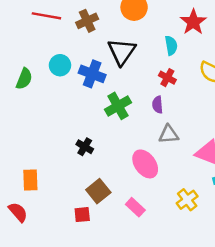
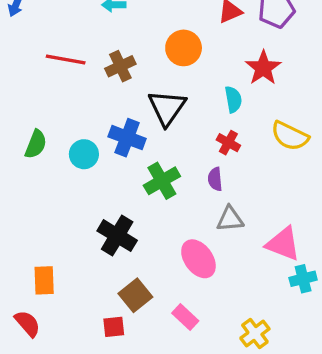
cyan circle: (60, 65) -> (84, 154), moved
black cross: (85, 147) -> (117, 236), size x1.6
yellow cross: (187, 200) -> (255, 334), moved

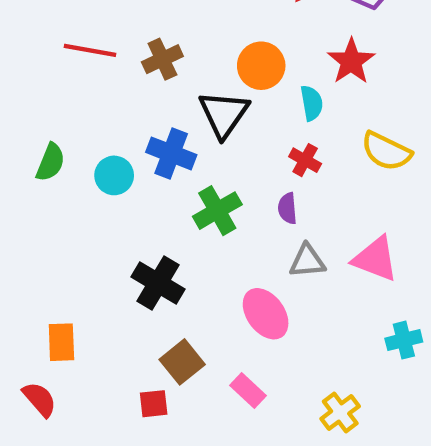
orange circle: (184, 48) -> (261, 66), moved
pink triangle: (283, 244) -> (375, 259), moved

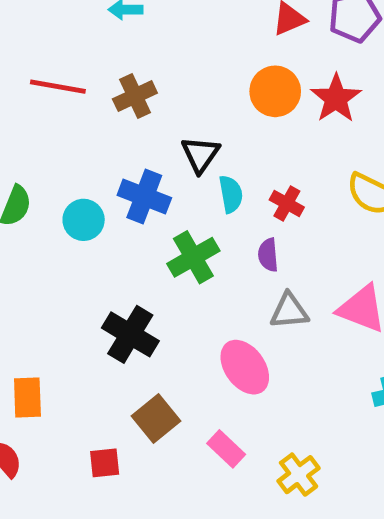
orange circle: (261, 66) -> (275, 91), moved
cyan semicircle: (312, 103) -> (231, 194), moved
black triangle: (224, 114) -> (200, 154), size x0.7
red square: (154, 404) -> (105, 463), moved
yellow cross: (340, 412) -> (299, 475), moved

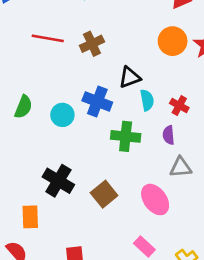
black triangle: (200, 154) -> (130, 77), turned 35
green cross: (193, 257) -> (126, 136), turned 36
black cross: (130, 334) -> (58, 181), moved
brown square: (156, 419) -> (104, 194), moved

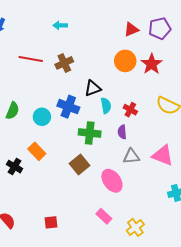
black cross: (58, 181) -> (15, 167), moved, size x0.7
brown square: (104, 194) -> (79, 164), moved
orange rectangle: (30, 217) -> (37, 151), moved, turned -42

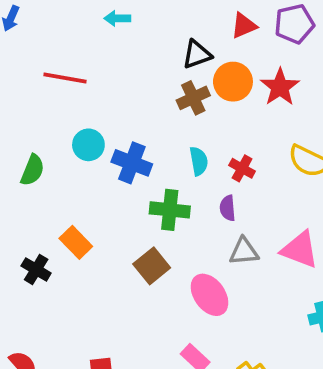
brown cross: (64, 63) -> (193, 98), moved
black triangle: (93, 88) -> (197, 55), moved
cyan circle: (42, 117) -> (88, 145), moved

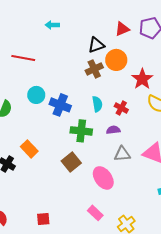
red star: (280, 87) -> (142, 79), moved
purple semicircle: (228, 208) -> (113, 130), turned 88

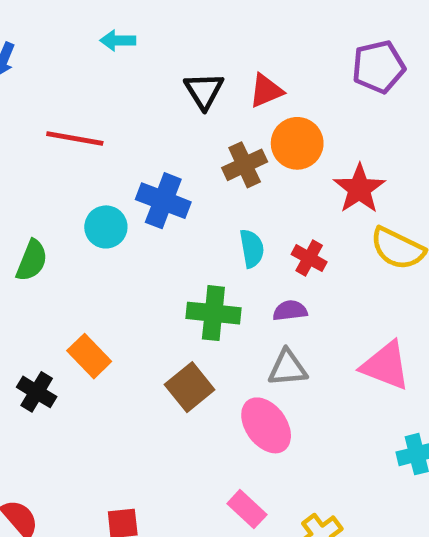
cyan arrow: (52, 25) -> (118, 40), moved
red triangle: (122, 29) -> (266, 91), moved
black triangle: (96, 45) -> (204, 91), moved, turned -42
blue cross: (60, 105) -> (163, 201), moved
gray triangle: (122, 154) -> (288, 368), moved

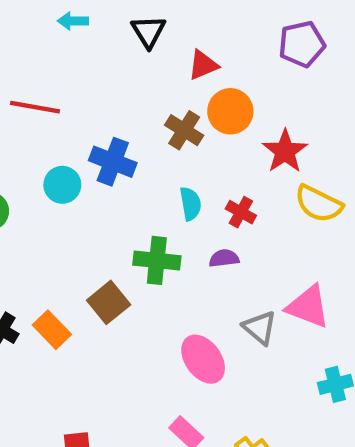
black triangle: (204, 91) -> (148, 31), moved
brown cross: (245, 165) -> (184, 130), turned -33
orange rectangle: (89, 356) -> (52, 330), moved
gray triangle: (288, 368) -> (260, 328), moved, turned 45
brown square: (190, 387) -> (109, 302), moved

